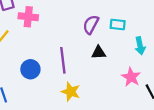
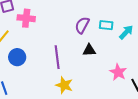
cyan arrow: (140, 46) -> (126, 32), moved, turned -126
blue circle: (30, 69) -> (17, 57), moved

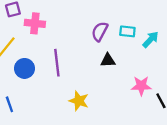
purple line: (57, 57) -> (57, 63), moved
pink star: (118, 72) -> (141, 86), turned -30

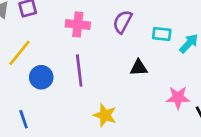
pink cross: (35, 23) -> (78, 24), moved
purple semicircle: (100, 31) -> (122, 22), moved

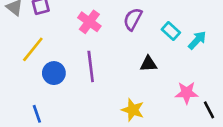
pink cross: (78, 24) -> (89, 22), turned 30
cyan rectangle: (162, 34) -> (171, 31), turned 36
yellow star: (105, 115) -> (133, 110), moved

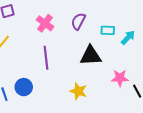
cyan rectangle: (171, 31) -> (108, 30), turned -40
black triangle: (149, 64) -> (91, 56), size x1.6
blue circle: (54, 73) -> (24, 87), moved

